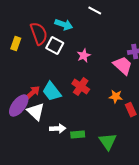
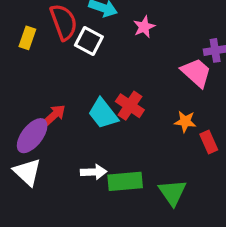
pink star: (84, 56) -> (144, 27), moved
cyan trapezoid: (52, 92) -> (103, 114), moved
white triangle: (36, 112) -> (27, 172), moved
green rectangle: (78, 135) -> (125, 181), size x1.5

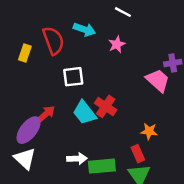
white square: (89, 41) -> (73, 77), moved, turned -35
orange star: (185, 121) -> (149, 131), moved
red rectangle: (209, 142) -> (138, 154), moved

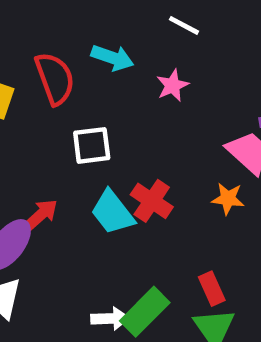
orange star: (149, 131) -> (228, 199), moved
white arrow: (77, 159) -> (110, 319), moved
green rectangle: (102, 166) -> (145, 312), turned -40

